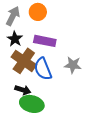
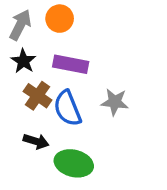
brown cross: (24, 61) -> (38, 96), size x0.7
green ellipse: (32, 104) -> (74, 163), moved

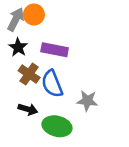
orange circle: (60, 19) -> (34, 15), moved
gray star: (115, 102) -> (87, 101), moved

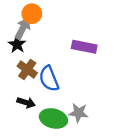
gray arrow: (16, 19) -> (23, 28), moved
purple rectangle: (55, 50) -> (84, 47), moved
gray star: (87, 101) -> (79, 113), moved

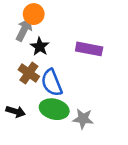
black star: (17, 44) -> (40, 47), moved
black arrow: (26, 103) -> (16, 112), moved
green ellipse: (53, 118) -> (54, 109), moved

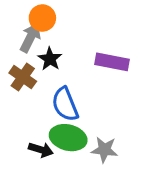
brown cross: (29, 73) -> (23, 77), moved
black arrow: (16, 112) -> (41, 150), moved

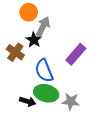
gray arrow: (30, 38) -> (43, 27), moved
purple rectangle: (112, 62) -> (76, 54), moved, turned -60

